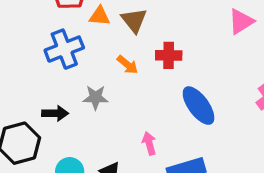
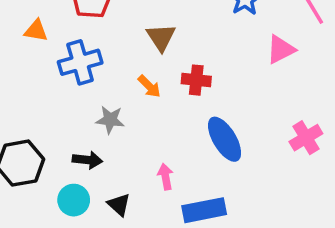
orange triangle: (99, 16) -> (36, 31), moved
black arrow: (55, 113) -> (87, 160), moved

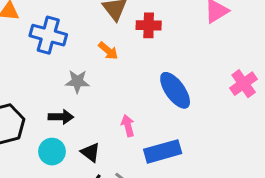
blue cross: (80, 62) -> (48, 35), turned 36
red cross: (196, 80) -> (149, 25), moved

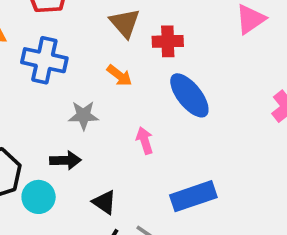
blue ellipse: (175, 90) -> (189, 95), moved
pink arrow: (128, 126) -> (145, 141), moved
cyan circle: (52, 152) -> (39, 197), moved

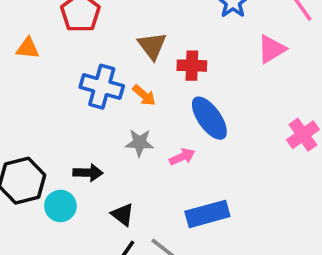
blue cross: (44, 60) -> (102, 87), moved
gray star: (83, 115) -> (139, 143), moved
pink arrow: (145, 141) -> (182, 157), moved, turned 80

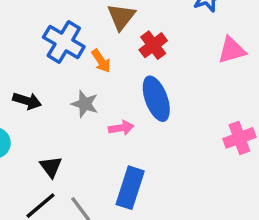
red cross: (192, 66) -> (153, 45), turned 36
black arrow: (88, 173) -> (27, 101), moved
blue rectangle: (207, 214) -> (130, 188), turned -72

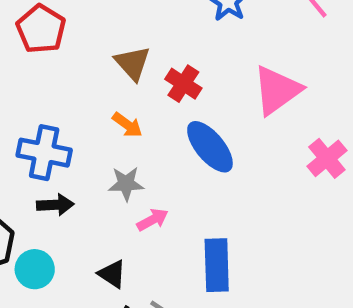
blue cross: (64, 42) -> (44, 153), moved
pink triangle: (232, 50) -> (277, 90), moved, size x1.4
pink arrow: (121, 128) -> (153, 220), moved

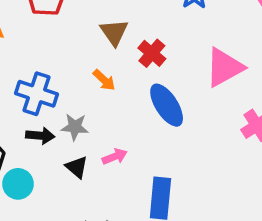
gray star: (126, 184) -> (75, 127), moved
black triangle: (112, 274) -> (77, 167), moved

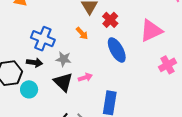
black arrow: (40, 136) -> (35, 63), moved
black triangle: (77, 167) -> (63, 82), size x1.5

